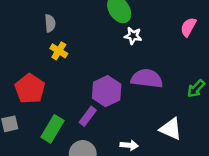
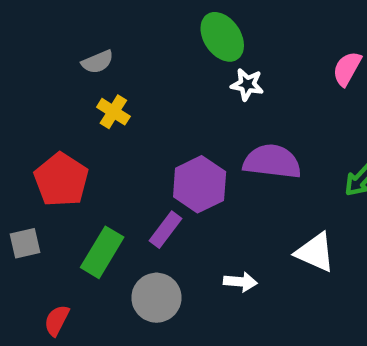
gray semicircle: (50, 23) -> (98, 62), turned 72

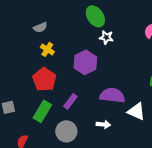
purple semicircle: (272, 162) -> (112, 95), moved
red pentagon: (61, 180) -> (44, 79), moved
purple hexagon: (200, 184) -> (85, 62), moved

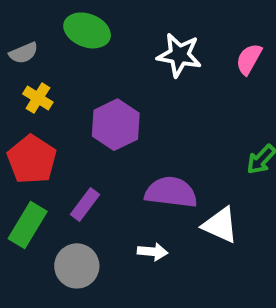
green ellipse: (95, 16) -> (87, 30), moved, turned -35
white star: (106, 37) -> (179, 55), moved, size x1.5

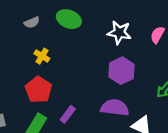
gray semicircle: (24, 53) -> (32, 22), moved
purple hexagon: (116, 125) -> (122, 71), moved

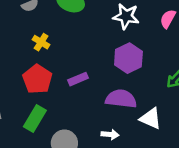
purple rectangle: (68, 114) -> (78, 79), moved, turned 30

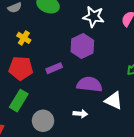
purple hexagon: (128, 58) -> (82, 46), moved
red pentagon: (37, 79) -> (21, 68), turned -30

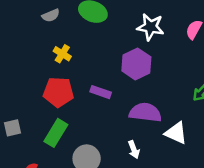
purple rectangle: (54, 68) -> (101, 92), turned 42
white arrow: (80, 114) -> (134, 150), turned 64

